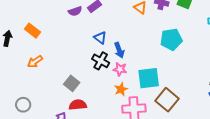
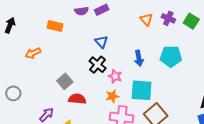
orange rectangle: (32, 31) -> (55, 26), moved, turned -35
blue arrow: (119, 50) -> (139, 58), moved
red semicircle: (78, 105) -> (77, 99), moved

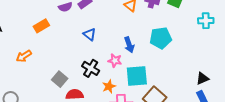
orange rectangle: (55, 26) -> (41, 26), turned -35
black cross: (98, 65) -> (91, 68), moved
pink star: (115, 76) -> (115, 61), moved

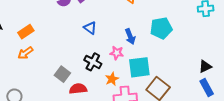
orange rectangle: (41, 26) -> (26, 32), moved

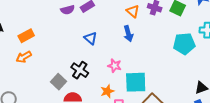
cyan pentagon: (161, 28) -> (184, 44), moved
blue arrow: (130, 36) -> (128, 34), moved
black cross: (93, 62) -> (80, 70), moved

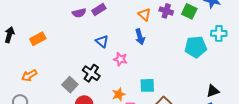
orange arrow: (24, 57) -> (29, 75), moved
pink star: (115, 66) -> (120, 59), moved
cyan square: (136, 82) -> (147, 85), size x0.7

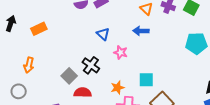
blue arrow: (140, 37) -> (141, 31), turned 105
orange arrow: (29, 75) -> (29, 65), turned -49

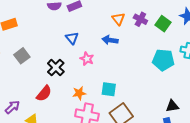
gray square: (69, 76) -> (22, 56), moved
red semicircle: (83, 93) -> (44, 93), turned 120

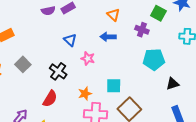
purple cross: (140, 19) -> (142, 30), moved
cyan pentagon: (163, 60) -> (154, 59), moved
black triangle: (172, 106) -> (173, 84), moved

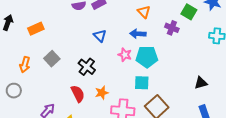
pink star: (88, 58) -> (125, 55), moved
cyan pentagon: (154, 59) -> (147, 57), moved
orange star: (85, 94) -> (102, 93), moved
red semicircle: (50, 99) -> (78, 94), turned -60

